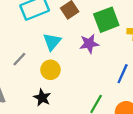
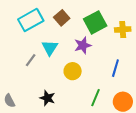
gray line: (19, 59) -> (31, 60), moved
yellow circle: (50, 70) -> (73, 71), moved

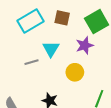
brown square: (62, 18) -> (62, 18), turned -35
gray line: (31, 60) -> (32, 62), turned 40

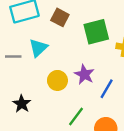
purple star: (85, 46) -> (84, 74), moved, turned 30

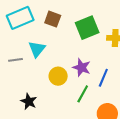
green line: (76, 117) -> (83, 94), moved

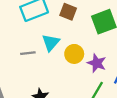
yellow circle: (58, 76) -> (74, 54), moved

